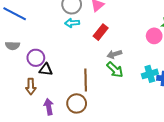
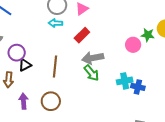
gray arrow: (114, 54) -> (93, 58), size x1.5
black triangle: (46, 69) -> (25, 65), turned -40
brown line: (86, 80) -> (55, 66), moved

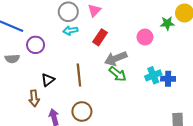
pink circle: (133, 45) -> (145, 37), moved
purple circle: (17, 53) -> (36, 45), moved

